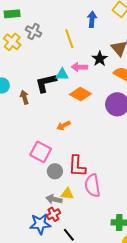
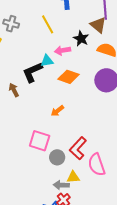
red L-shape: (77, 166) -> (78, 148), turned 50

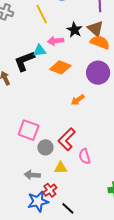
brown triangle: (98, 25) -> (96, 29), moved
orange arrow: (57, 111) -> (78, 100), moved
pink semicircle: (97, 165) -> (85, 156), size x0.7
gray arrow: (61, 185) -> (32, 175), moved

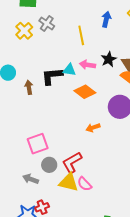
pink square: (29, 130) -> (38, 144), turned 35
pink semicircle: (85, 156) -> (85, 184), turned -42
yellow triangle: (61, 168) -> (69, 182), moved, size x1.5
gray arrow: (32, 175) -> (31, 179), moved

